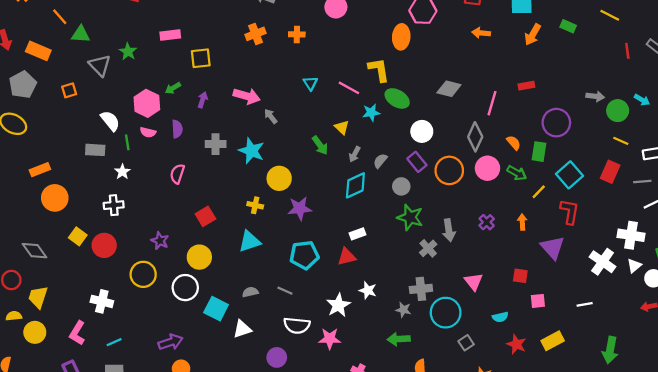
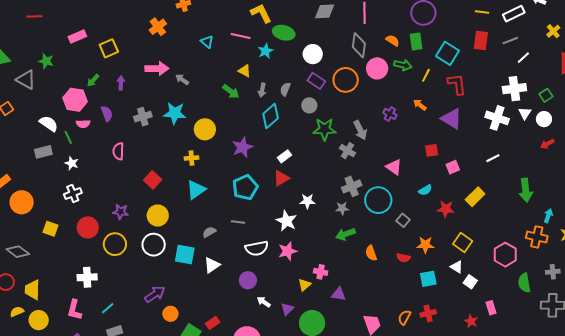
orange cross: (256, 34) -> (158, 27), moved
purple star: (300, 208) -> (242, 147), moved
orange arrow: (522, 222) -> (420, 105), turned -32
red circle: (104, 245) -> (88, 227), moved

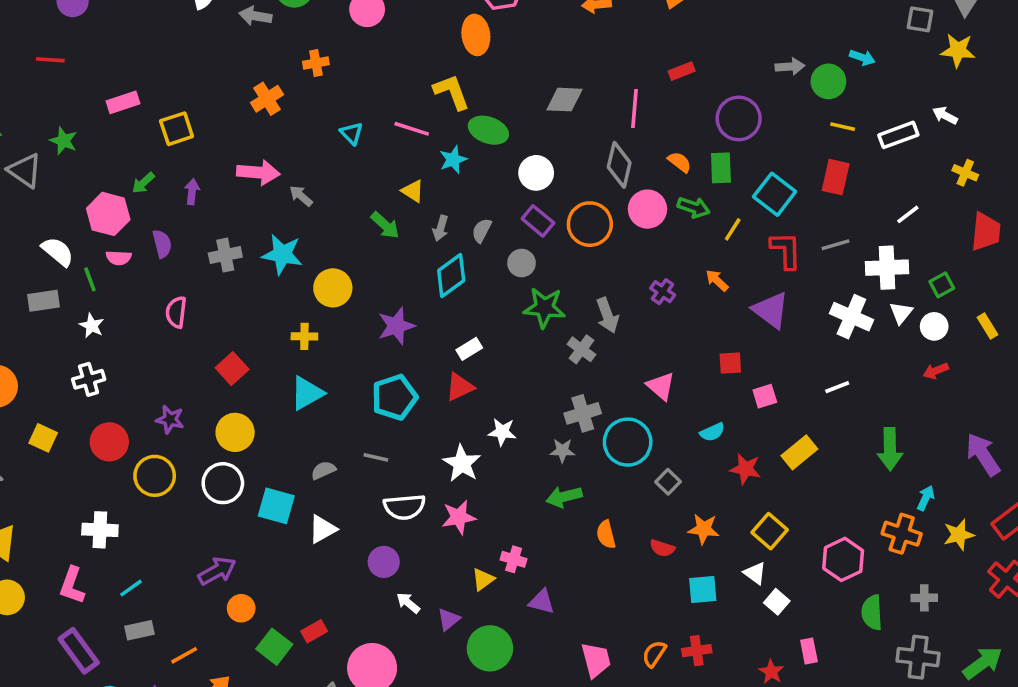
yellow cross: (553, 31) -> (965, 173), turned -32
gray line: (510, 41) -> (835, 245), moved

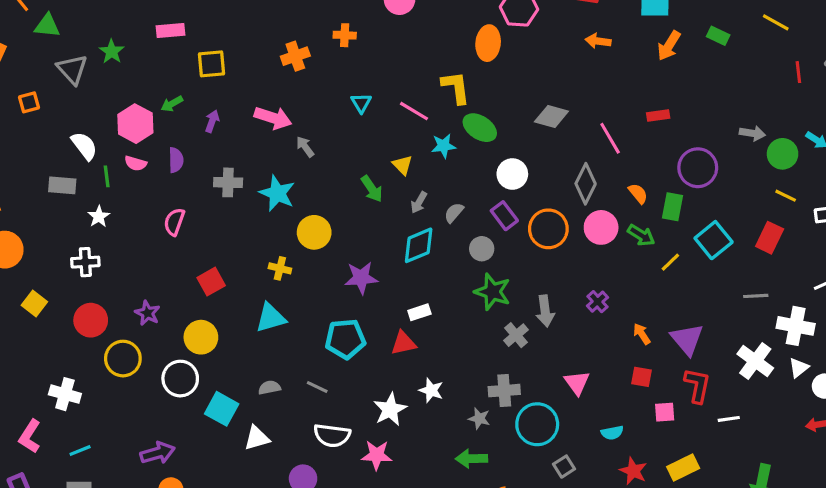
pink line: (635, 108) -> (610, 138), turned -48
red L-shape: (786, 250) -> (697, 385), moved
orange arrow: (717, 280) -> (642, 334), moved

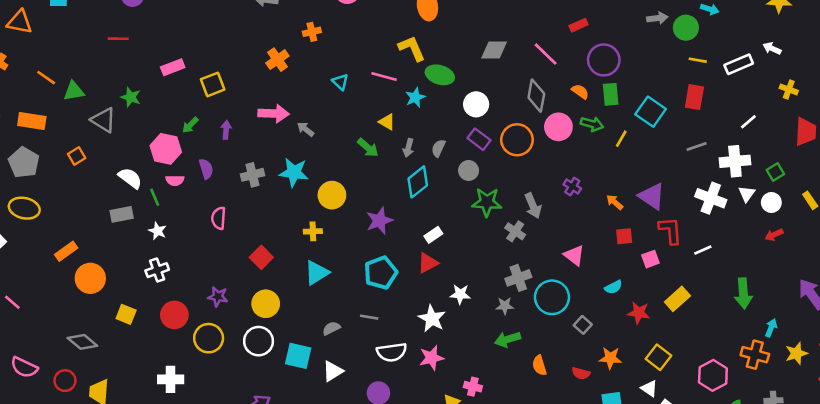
purple circle: (698, 168) -> (604, 60), moved

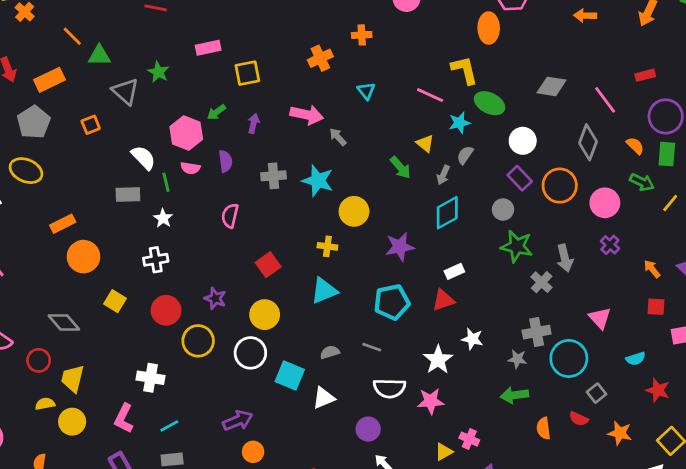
cyan triangle: (340, 82) -> (366, 91), moved
orange rectangle: (32, 121) -> (49, 80), turned -44
pink circle: (558, 127) -> (605, 203), moved
gray semicircle: (438, 148) -> (465, 155), moved
red semicircle: (581, 373) -> (579, 419), moved

